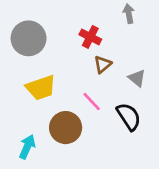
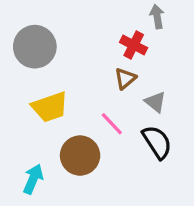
red cross: (90, 37) -> (134, 45), moved
gray triangle: (137, 78) -> (155, 102), moved

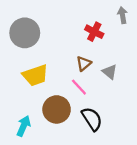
gray arrow: (157, 17) -> (123, 15), moved
brown triangle: (125, 78) -> (84, 64), moved
black semicircle: (157, 142) -> (92, 119), moved

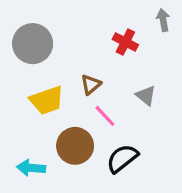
brown triangle: (84, 64) -> (91, 84), moved
black semicircle: (92, 119) -> (122, 158), turned -95
cyan arrow: (24, 126) -> (31, 168), turned -108

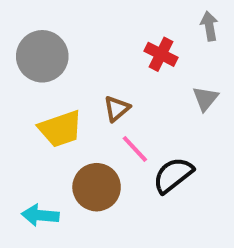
gray triangle: (146, 96) -> (205, 99), moved, turned 30
black semicircle: (122, 158) -> (173, 175), moved

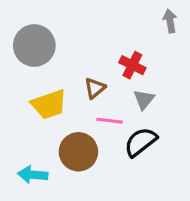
red cross: (161, 54) -> (132, 65), moved
gray triangle: (205, 99) -> (144, 99), moved
pink line: (135, 149) -> (109, 121), turned -40

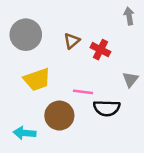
brown triangle: (95, 88) -> (72, 41), moved
gray triangle: (144, 99) -> (130, 79), moved
black semicircle: (141, 142) -> (107, 108), turned -140

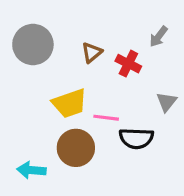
gray arrow: (129, 16) -> (159, 37), moved, turned -133
yellow trapezoid: (37, 79) -> (70, 103), moved

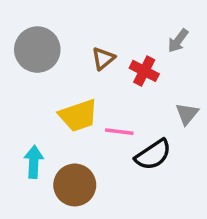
black semicircle: (136, 138) -> (153, 155), turned -36
brown circle: (76, 148) -> (75, 185), moved
cyan arrow: (31, 170) -> (34, 162), moved, turned 88

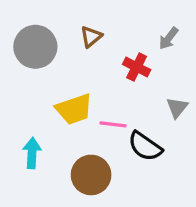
brown triangle: (103, 59) -> (91, 37), moved
black semicircle: (153, 155) -> (145, 146), turned 69
brown circle: (75, 185) -> (91, 175), moved

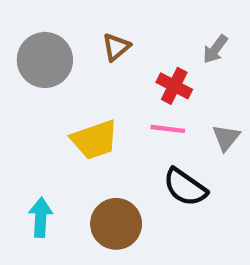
pink line: (113, 124) -> (168, 129), moved
cyan arrow: (32, 153) -> (41, 217), moved

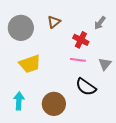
yellow trapezoid: (95, 140) -> (30, 64), moved

